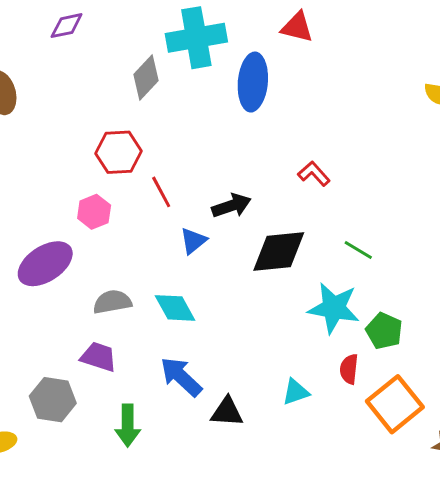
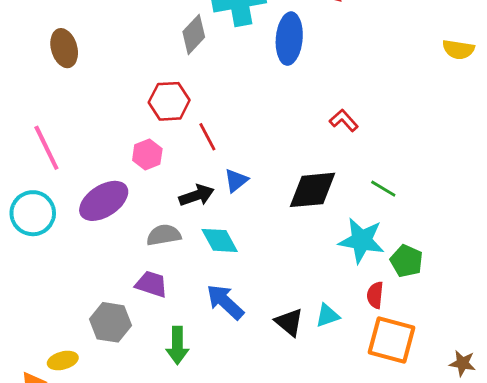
black arrow: (231, 206) -> (196, 195), moved
orange square: (395, 404) -> (392, 340), moved, turned -36
black triangle: (227, 412) -> (289, 322), moved, turned 36

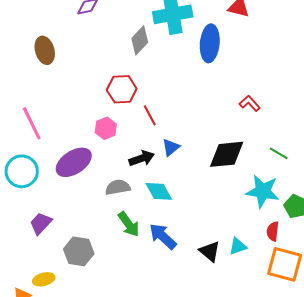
purple trapezoid: (151, 284) -> (41, 223), moved, turned -65
green arrow: (177, 346) -> (129, 224), moved, turned -36

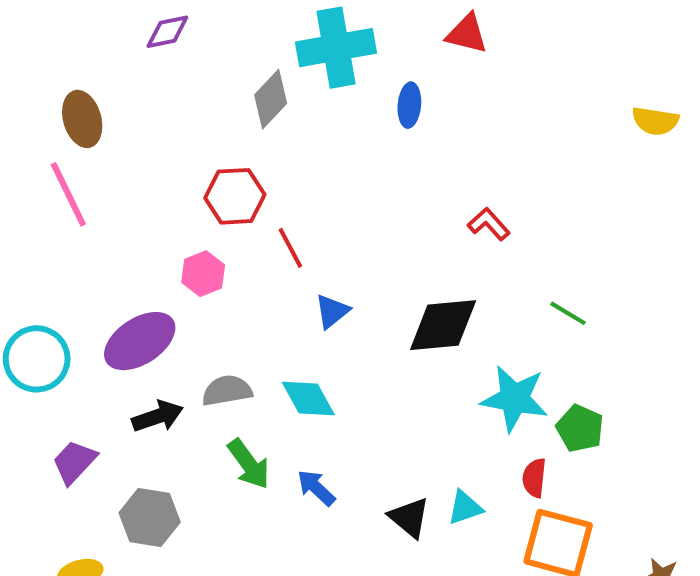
blue ellipse: (210, 43) -> (409, 105), size x0.6
pink line: (32, 123) -> (68, 194), moved
green line: (279, 153) -> (568, 313), moved
black arrow: (142, 158) -> (158, 416), moved
blue arrow: (163, 236) -> (316, 488), size x0.7

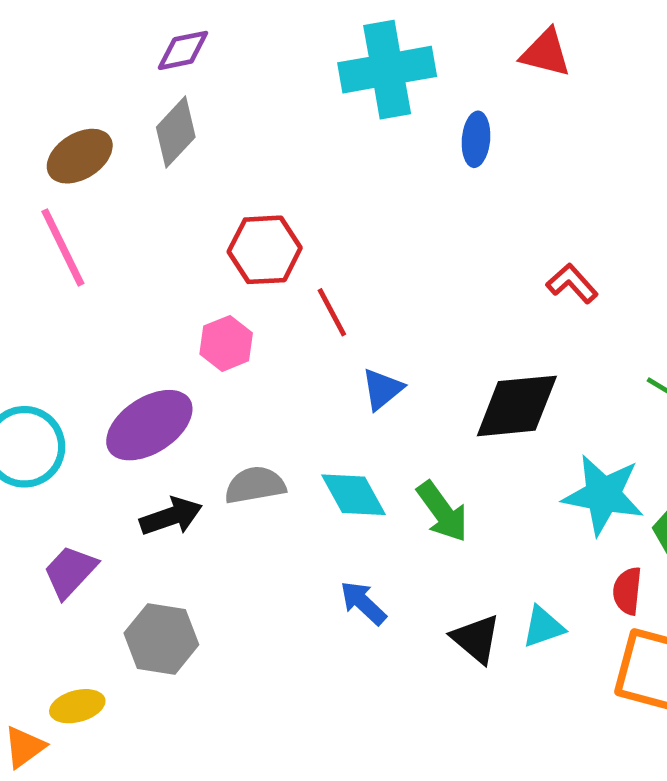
gray diamond: (271, 99) -> (176, 132), moved
brown ellipse: (82, 119) -> (80, 156), turned 74
green arrow: (249, 464) -> (442, 512), moved

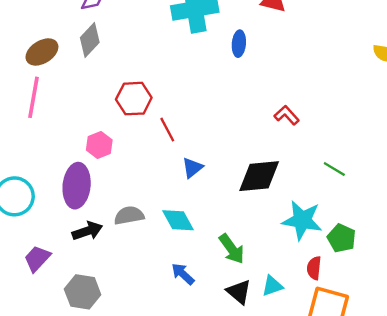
pink line: (63, 247) -> (34, 97), turned 36
pink hexagon: (226, 343) -> (99, 145), moved
purple ellipse: (149, 425) -> (77, 186), turned -51
green arrow: (442, 512) -> (232, 249), moved

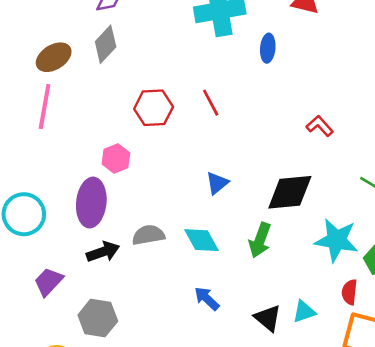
red line: (167, 130) -> (211, 103), moved
green arrow: (232, 249) -> (260, 240), moved, turned 56

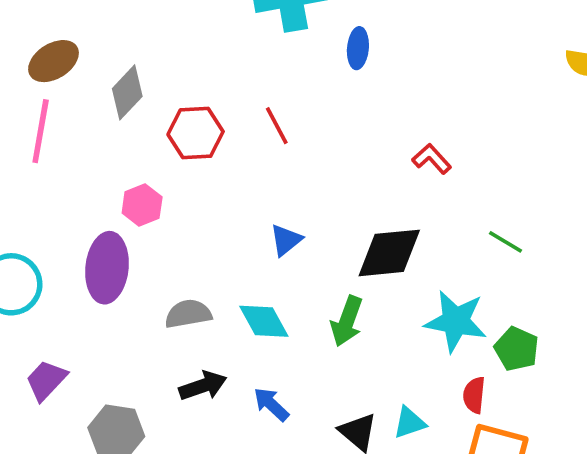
gray diamond: (106, 44) -> (127, 92), moved
black arrow: (103, 252) -> (203, 386), moved

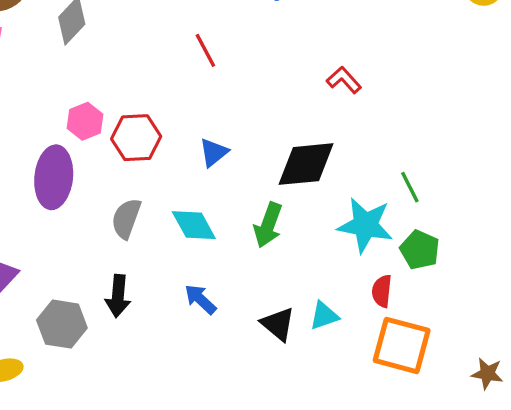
red hexagon: (196, 133) -> (136, 138), moved
green line: (505, 242) -> (410, 187), moved, turned 32
gray semicircle: (188, 314) -> (126, 218), turned -60
black arrow: (203, 386) -> (118, 296), moved, turned 114

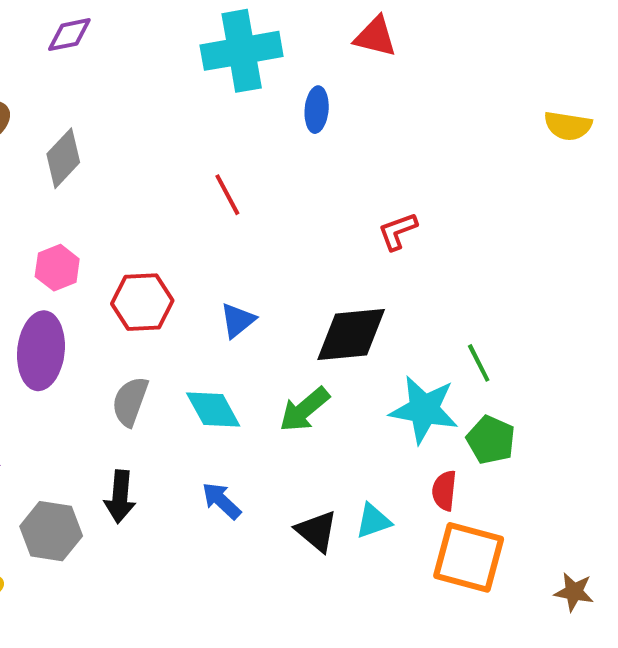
red L-shape: (344, 80) -> (398, 231), turned -68
pink hexagon: (85, 121) -> (57, 268), moved
green arrow: (268, 225) -> (304, 409), turned 30

